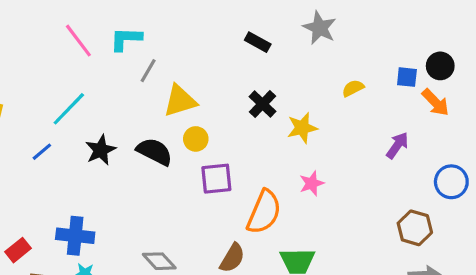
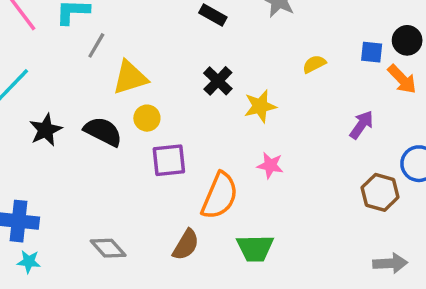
pink star: (312, 183) -> (270, 165), turned 30
brown hexagon: (415, 228) -> (380, 192), moved

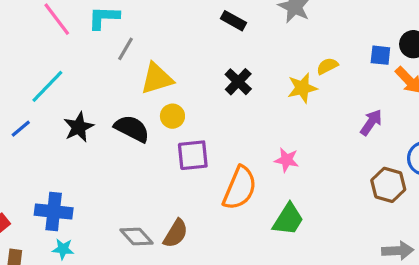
yellow star: (260, 106) -> (302, 88), moved
brown semicircle: (186, 245) -> (176, 233), moved
green trapezoid: (255, 248) -> (288, 219), moved, turned -57

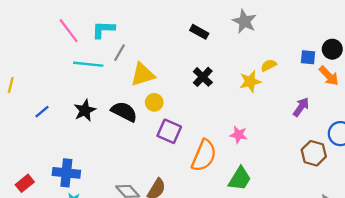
cyan line: (47, 86) -> (88, 64), moved, turned 52
purple square: (193, 155) -> (169, 131), turned 30

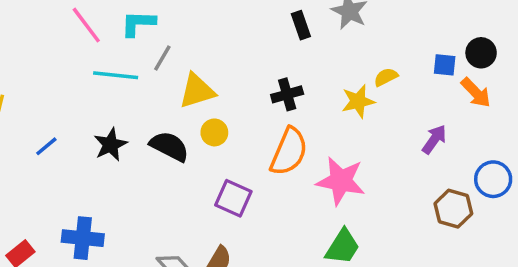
black rectangle: (199, 32) -> (301, 25), moved, turned 42
black cross: (203, 77) -> (287, 94), turned 30
purple square: (169, 131) -> (233, 198), moved
pink star: (239, 135) -> (341, 181), size x1.8
orange semicircle: (204, 156) -> (289, 152), moved

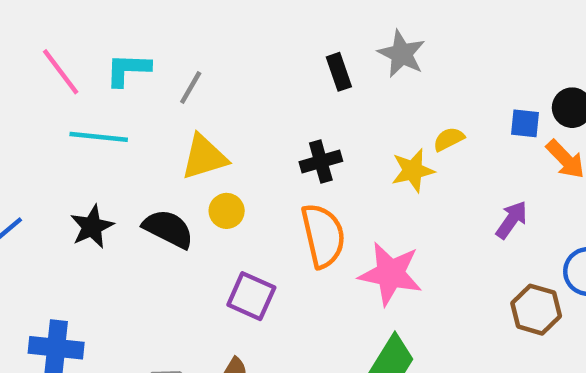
gray line: (162, 58) -> (191, 87), moved
orange semicircle: (289, 152) -> (323, 236), turned -36

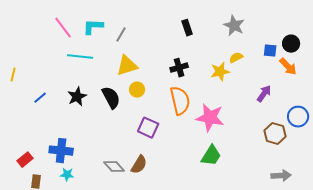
gray star: (402, 54) -> (234, 26), moved
black semicircle: (168, 229) -> (111, 98), turned 35

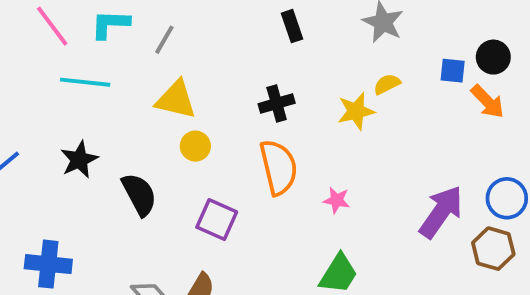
yellow triangle: (127, 66) -> (176, 100), turned 30
purple arrow: (264, 94) -> (441, 212), moved, size x1.6
black semicircle: (111, 98) -> (139, 194), moved
pink star: (210, 118) -> (337, 200), size x0.5
brown hexagon: (275, 134) -> (493, 249), moved

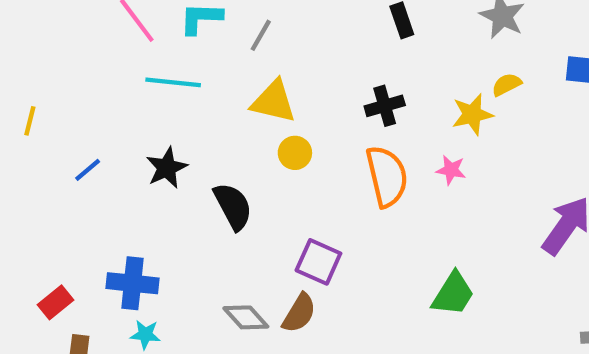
pink star: (337, 200) -> (451, 170), moved
purple square: (217, 220) -> (318, 262), moved

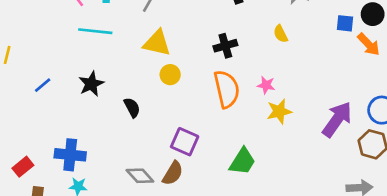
yellow semicircle: (507, 84) -> (281, 34), moved, turned -90
yellow star: (472, 114) -> (279, 111), moved
black semicircle: (233, 206) -> (132, 107), size x0.7
green trapezoid: (453, 294) -> (242, 161), moved

